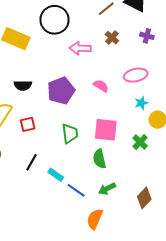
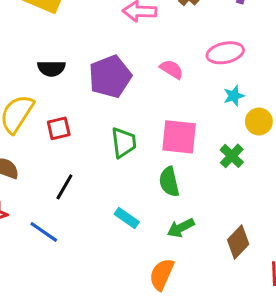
cyan rectangle: (56, 175) -> (127, 218), moved
blue line: (76, 190) -> (44, 232), moved

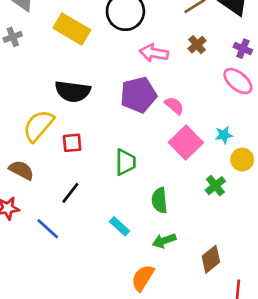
pink ellipse: (225, 53) -> (238, 81), moved, turned 44
black semicircle: (51, 68) -> (73, 91), size x1.5
purple pentagon: (110, 77) -> (138, 95), moved
pink square: (179, 137) -> (186, 143), moved, turned 32

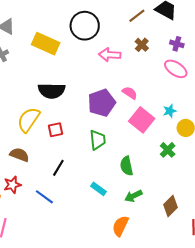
purple pentagon: (138, 95) -> (102, 103), moved

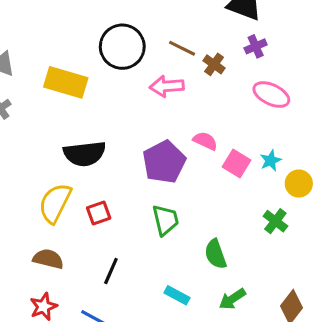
brown line: (137, 16) -> (182, 48), moved, turned 72
purple cross: (177, 44) -> (256, 46), moved, turned -32
pink square: (142, 120) -> (236, 163), moved, size x0.7

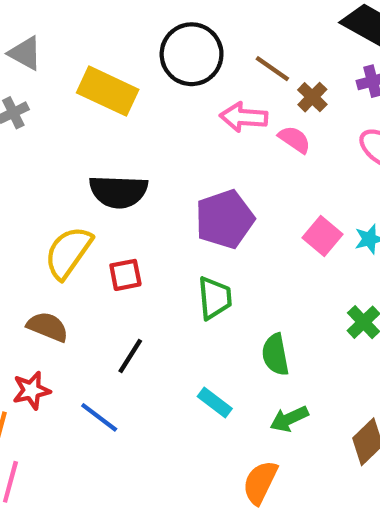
pink semicircle: (205, 141) -> (294, 139), moved

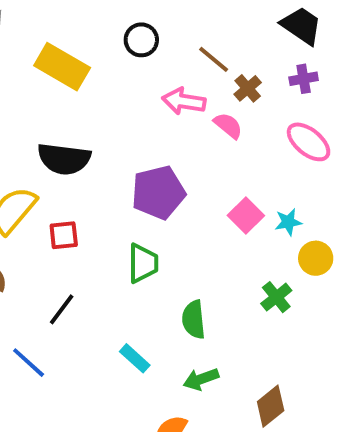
black circle: (192, 54) -> (141, 40), size x0.6

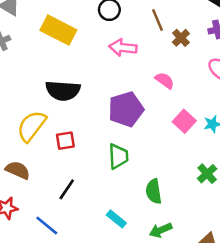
brown line: (214, 59) -> (158, 20), turned 30
pink arrow: (184, 101) -> (123, 48), moved
pink semicircle: (228, 126) -> (165, 81), moved

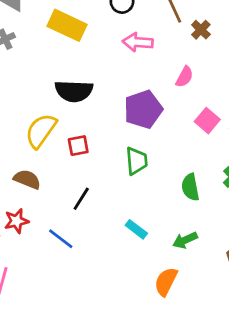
pink semicircle: (165, 81) -> (184, 77), turned 84
green semicircle: (154, 191) -> (190, 187), moved

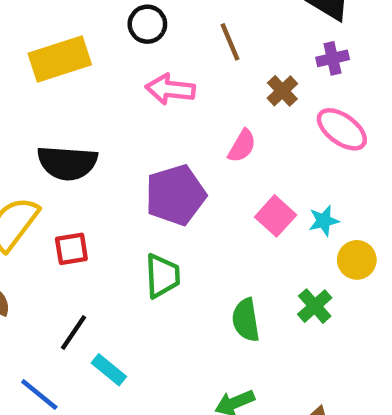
yellow rectangle: (67, 25) -> (60, 59), turned -45
brown cross: (201, 30) -> (282, 91), moved
cyan rectangle: (136, 229) -> (109, 370), moved

